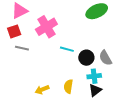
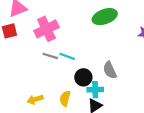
gray line: (22, 48) -> (50, 56), moved
black circle: (86, 58) -> (83, 77), moved

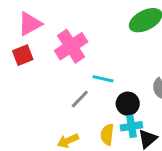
gray line: (50, 56) -> (80, 99), moved, turned -56
cyan cross: (95, 90) -> (131, 126), moved

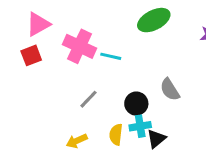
pink cross: (71, 46) -> (79, 46), turned -32
cyan line: (103, 79) -> (111, 56), moved

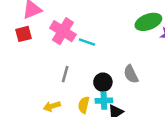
green ellipse: (154, 20) -> (148, 22), moved
gray line: (88, 99) -> (65, 74), turned -35

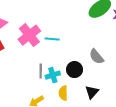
pink cross: (63, 31) -> (29, 35), turned 35
cyan cross: (104, 101) -> (53, 75), moved

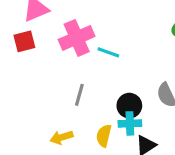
cyan cross: (53, 75) -> (130, 123), moved

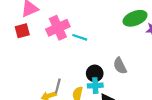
gray line: (79, 95) -> (58, 86), moved

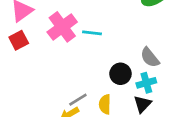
gray line: (58, 86) -> (78, 100), turned 56
cyan cross: (95, 86) -> (146, 83), moved

